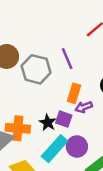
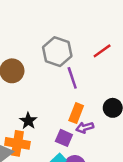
gray hexagon: (36, 69) -> (57, 52), moved
black star: (48, 123) -> (28, 121), moved

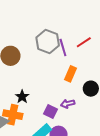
purple line: (72, 78) -> (63, 48), moved
orange rectangle: (76, 113) -> (71, 74), moved

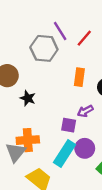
purple line: (63, 48) -> (60, 31), moved
black star: (22, 97) -> (28, 98), moved

